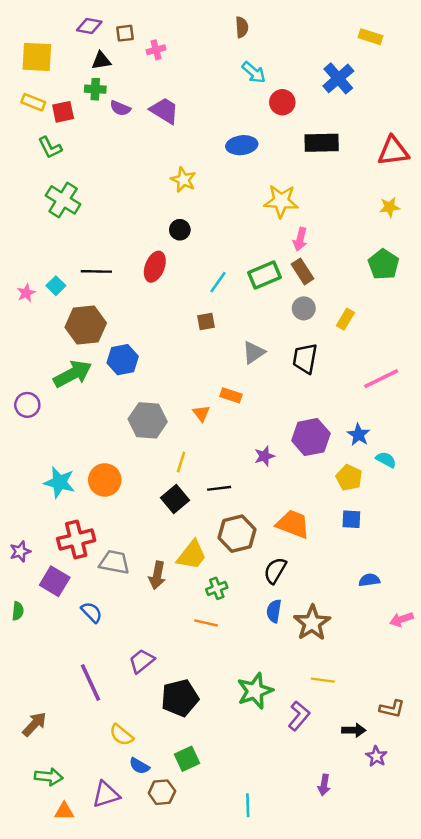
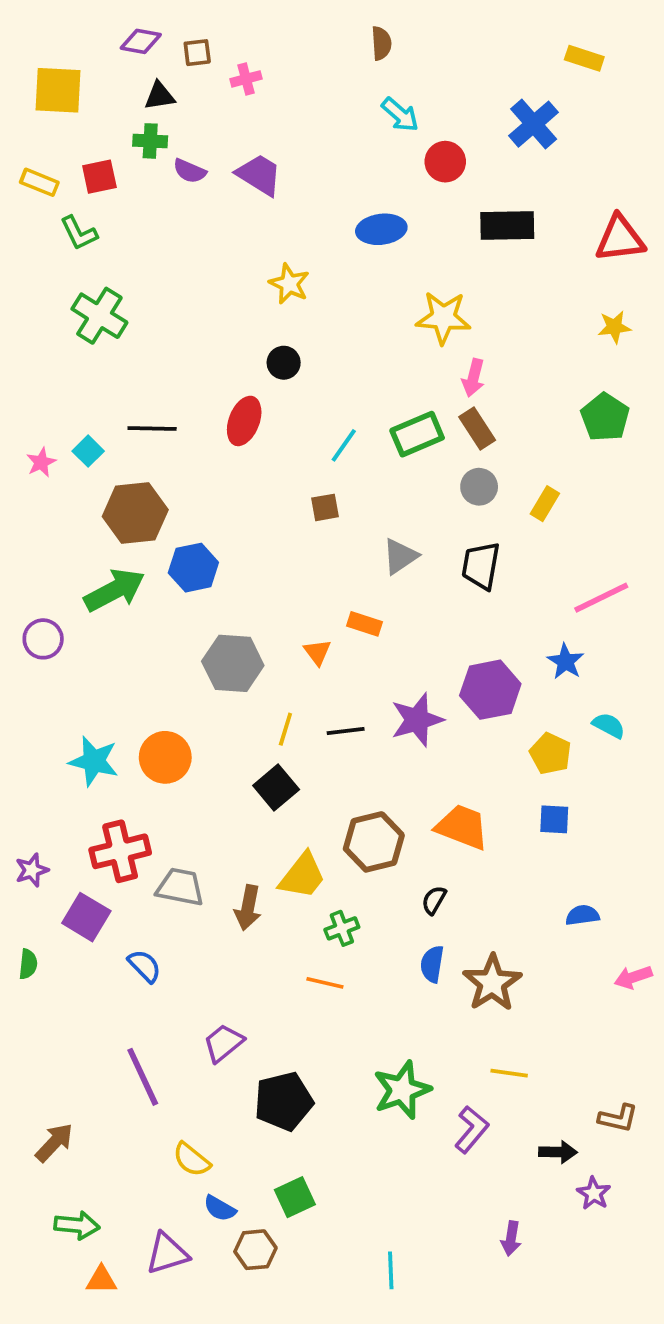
yellow rectangle: (33, 102) -> (39, 182), moved
blue star: (359, 435) -> (566, 662), moved
purple star: (264, 456) -> (417, 720), size x1.6
black line: (219, 488) -> (346, 731), moved
black semicircle: (275, 571) -> (434, 900), size x0.7

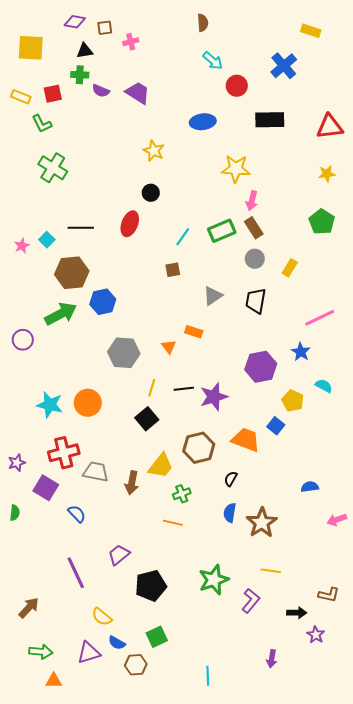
purple star: (417, 720) -> (214, 397), moved
blue square: (554, 819) -> (276, 426), moved, turned 36
purple triangle: (167, 1253) -> (89, 653), moved

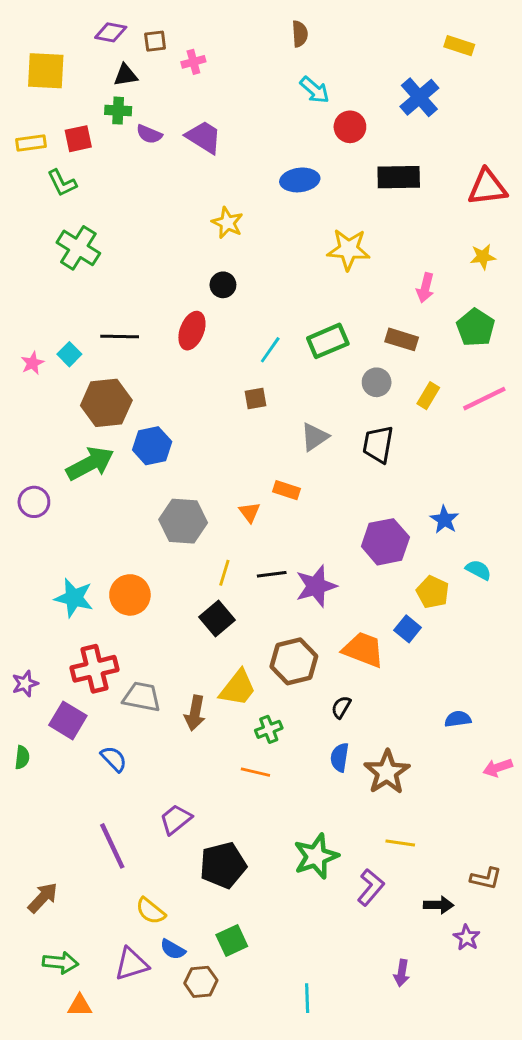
yellow rectangle: (21, 97) -> (31, 143), turned -30
pink arrow: (252, 201) -> (425, 288), moved
brown rectangle: (254, 228) -> (402, 339), moved, turned -40
pink line: (320, 318) -> (484, 399), moved

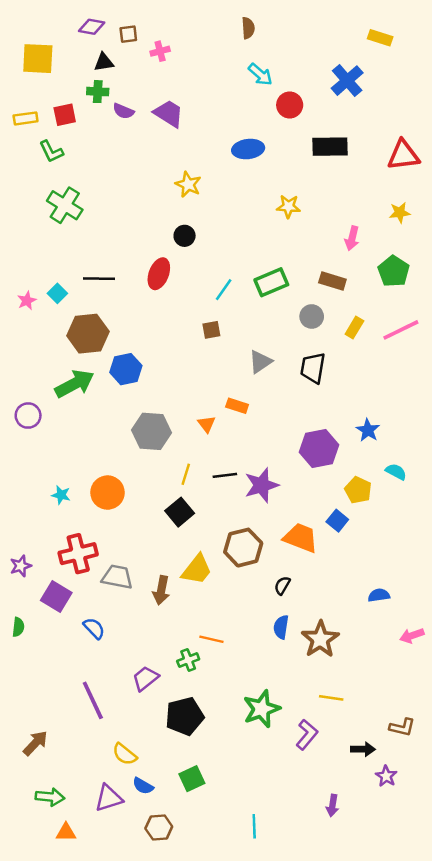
yellow star: (348, 249) -> (288, 206), size x0.7
cyan star: (74, 598) -> (61, 495), size x0.6
green cross: (269, 729) -> (188, 660), moved
brown hexagon: (201, 982) -> (159, 827), moved

